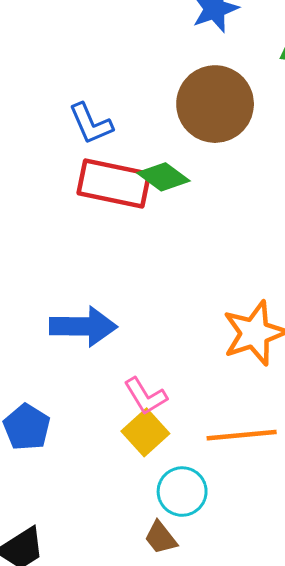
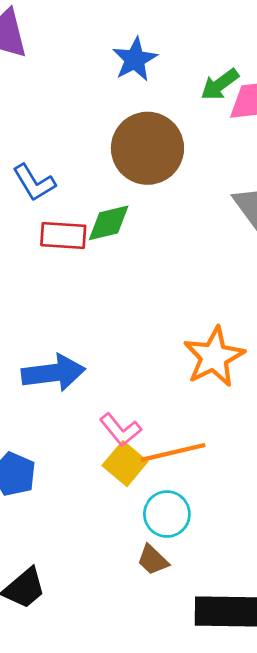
green diamond: (163, 177) -> (109, 223), turned -42
red rectangle: (114, 183) -> (63, 235), size x0.7
orange line: (242, 435) -> (173, 452), moved

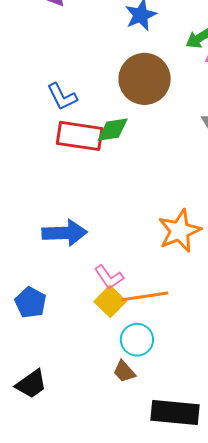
red rectangle: (63, 235) -> (80, 136), size x1.4

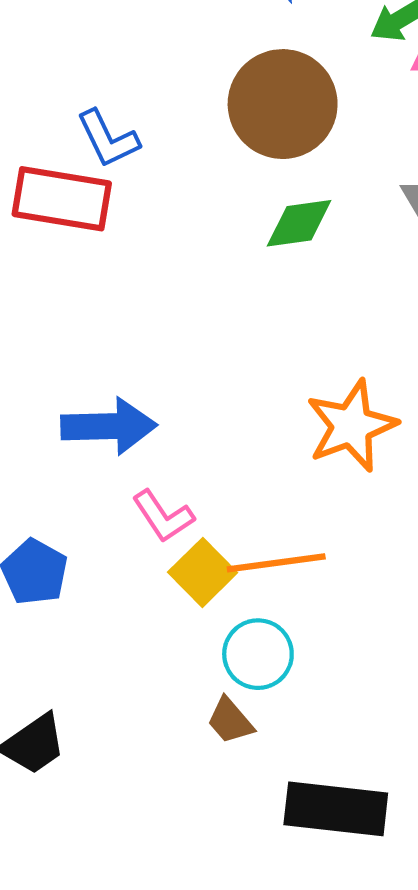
green diamond: (113, 130) -> (299, 223), moved
red rectangle: (80, 136) -> (62, 199), moved
pink L-shape: (109, 277) -> (163, 516), moved

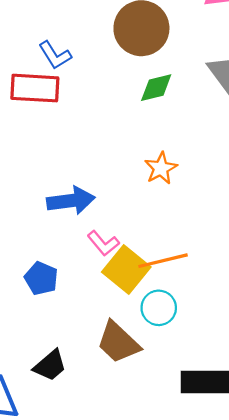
orange star: (351, 426) -> (161, 168), moved, size x0.7
yellow square: (203, 572) -> (126, 270), size x1.4
brown trapezoid: (230, 721) -> (118, 342), moved, size x1.8

